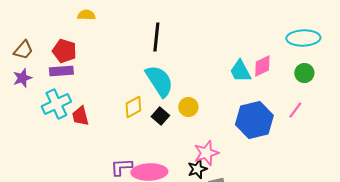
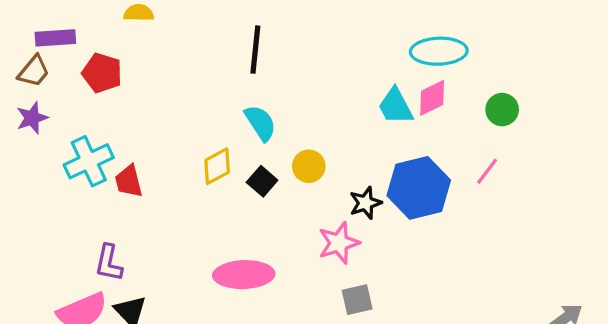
cyan ellipse: (303, 38) -> (439, 51), moved
purple rectangle: (61, 71) -> (55, 38), moved
cyan semicircle: (159, 81) -> (260, 123), size x0.7
purple L-shape: (121, 167) -> (109, 263), moved, turned -75
black star: (197, 169) -> (365, 203), moved

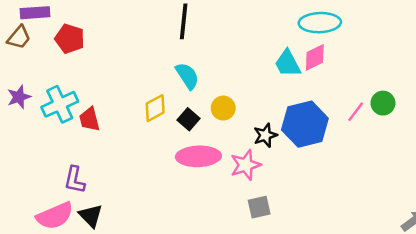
green circle: (502, 110) -> (383, 103), moved
purple star: (32, 118) -> (19, 97), moved
pink ellipse: (244, 275) -> (198, 156), moved

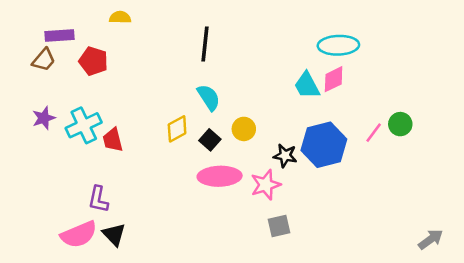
black star: (265, 135) -> (285, 156), turned 30

